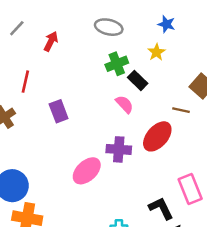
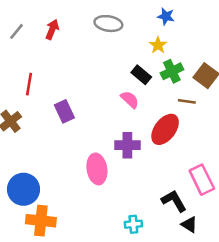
red arrow: (51, 41) -> (52, 29), moved
green cross: (117, 64) -> (172, 71), moved
pink ellipse: (87, 171) -> (97, 169), turned -52

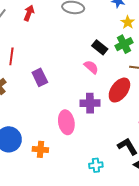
yellow star: (158, 45) -> (128, 22), moved
orange cross: (41, 221) -> (40, 149), moved, size x0.7

